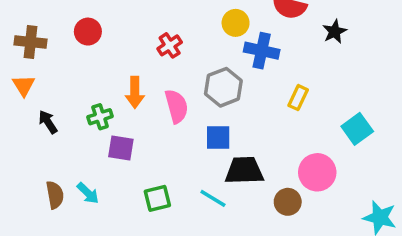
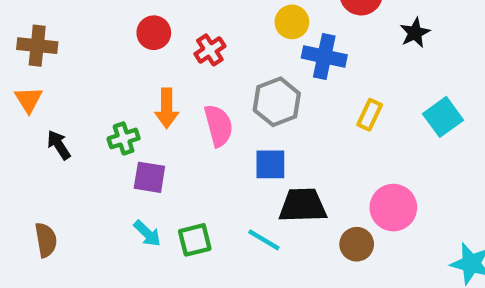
red circle: (88, 32) -> (154, 33), moved
cyan square: (357, 129) -> (443, 117), moved
cyan arrow: (88, 193) -> (147, 233), moved
brown semicircle: (55, 195) -> (46, 240), moved

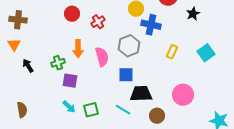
brown circle: (357, 244) -> (157, 116), moved

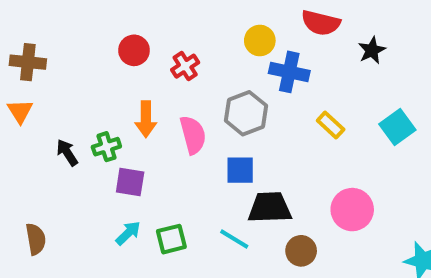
yellow rectangle: (172, 52) -> (331, 125), turned -72
black arrow: (28, 66) -> (67, 153), moved
cyan arrow: (69, 107) -> (128, 233), turned -88

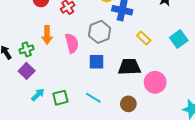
purple square: (130, 182) -> (27, 71), moved, turned 35
black trapezoid: (270, 208) -> (129, 67), moved

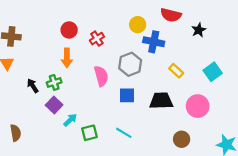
orange arrow: (47, 35) -> (67, 58), moved
pink circle: (155, 82) -> (198, 106), moved
cyan arrow: (38, 95) -> (70, 120), moved
brown circle: (128, 104) -> (182, 139), moved

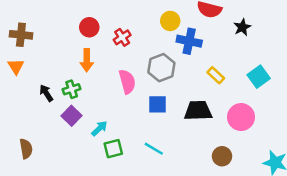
cyan arrow: (70, 120) -> (99, 128), moved

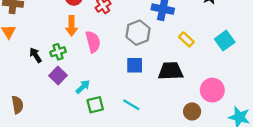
pink semicircle: (127, 82) -> (93, 42), moved
pink circle: (241, 117) -> (212, 90), moved

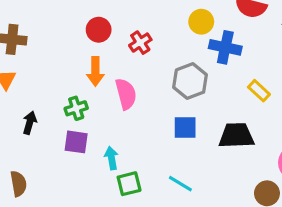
black arrow: (36, 55) -> (30, 123), moved, turned 49
purple square: (58, 75) -> (76, 142), turned -36
cyan arrow: (83, 87) -> (111, 158), turned -56

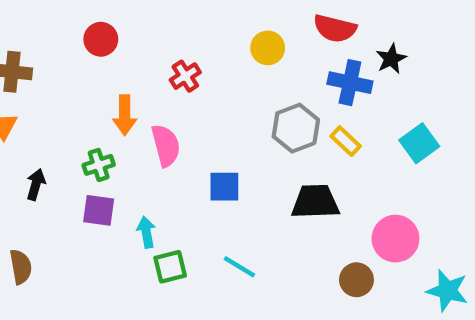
red circle: (99, 30) -> (101, 39), moved
blue cross: (225, 47) -> (350, 83), moved
gray hexagon: (190, 81) -> (296, 128), moved
blue square: (185, 128) -> (224, 187), moved

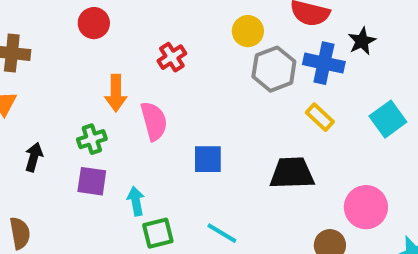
gray hexagon: (296, 128) -> (274, 69), moved

